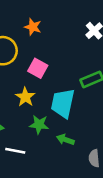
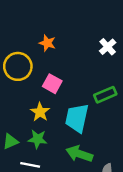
green star: (39, 125) -> (38, 139), moved
green arrow: (65, 140) -> (79, 154), size x1.5

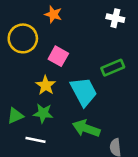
white cross: (108, 47) -> (115, 18), turned -35
cyan trapezoid: (77, 118) -> (84, 92), turned 140

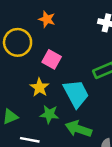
green star: (43, 113) -> (49, 114), moved

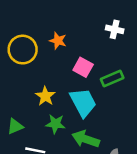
orange star: (47, 19) -> (58, 41), moved
pink square: (52, 59) -> (83, 67), moved

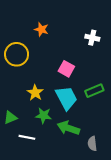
orange star: (58, 41) -> (41, 29), moved
green rectangle: (112, 78) -> (94, 91), moved

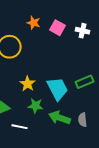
pink square: (66, 69) -> (58, 28), moved
gray semicircle: (92, 144) -> (83, 120), moved

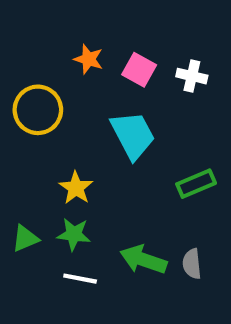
cyan trapezoid: (58, 89) -> (133, 135), moved
green star: (36, 106) -> (74, 234), moved
white line: (20, 127) -> (80, 279), moved

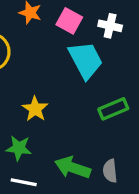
cyan trapezoid: (133, 135) -> (86, 60), moved
yellow star: (76, 188) -> (35, 109), moved

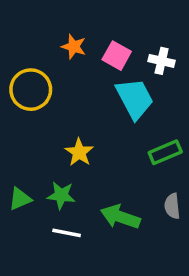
gray semicircle: (110, 171) -> (172, 206), moved

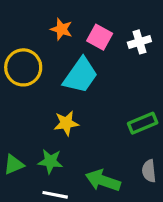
white cross: (162, 61) -> (139, 42), turned -30
cyan trapezoid: (135, 99) -> (81, 75), moved, turned 63
yellow star: (79, 152) -> (66, 123), turned 30

